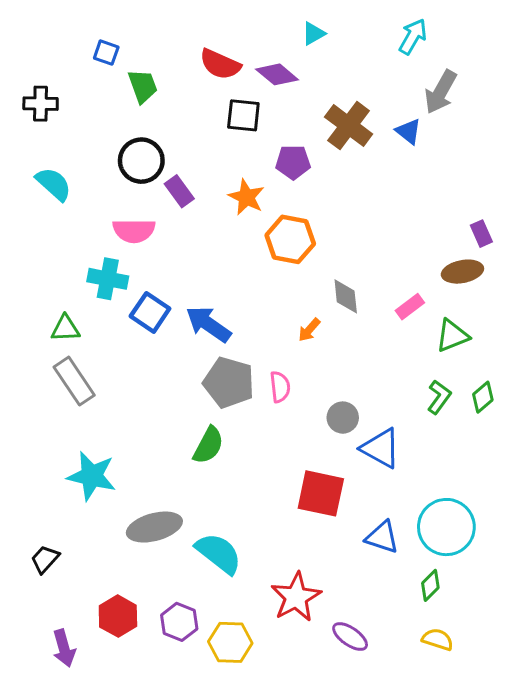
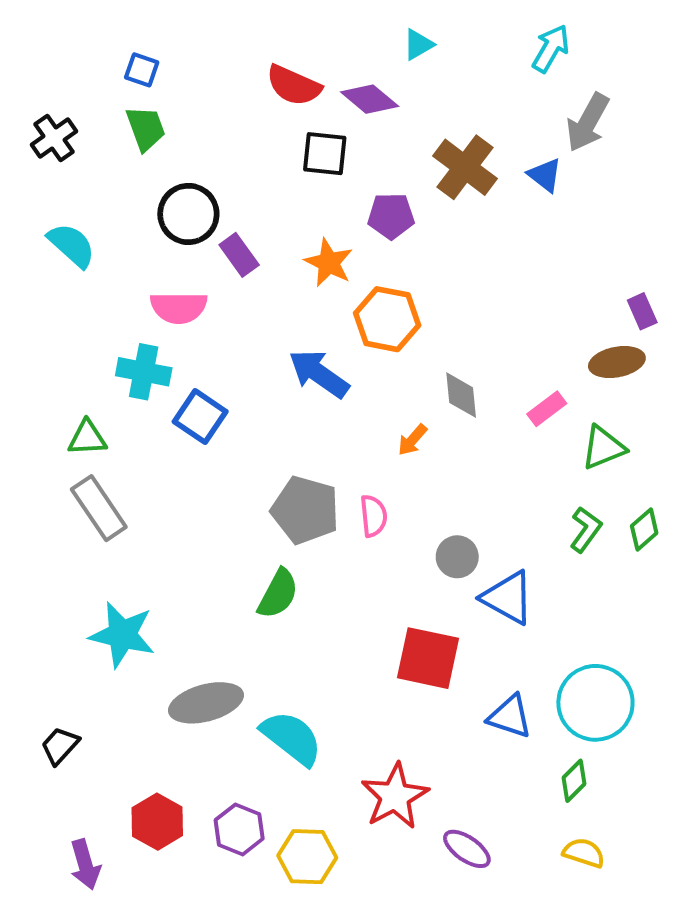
green trapezoid: (143, 86) -> (146, 128), moved
black cross: (41, 104) -> (54, 138), turned -36
blue arrow: (208, 324) -> (319, 374), moved

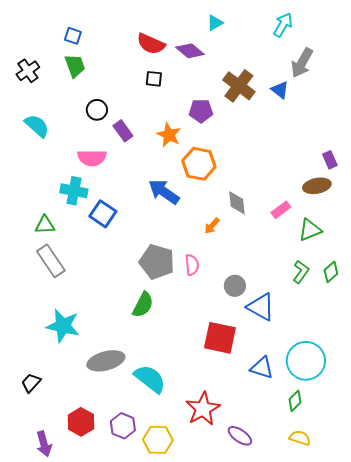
black square: (325, 154) -> (154, 79), moved, size x0.7
black circle: (188, 214) -> (97, 110), size x0.7

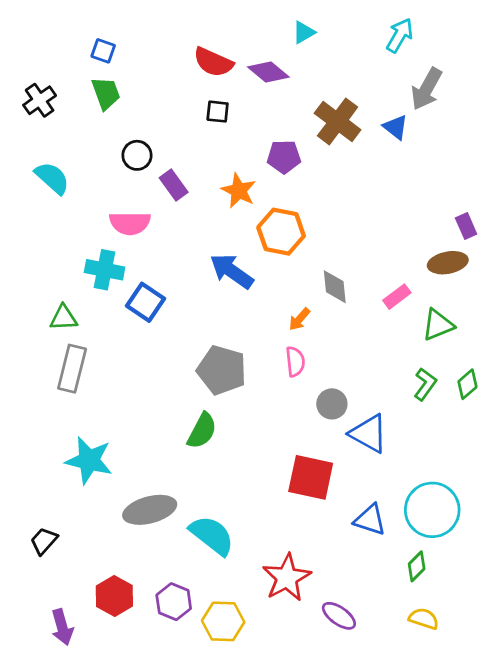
gray rectangle: (51, 261) -> (72, 369), turned 48
pink semicircle: (192, 265) -> (295, 362), moved

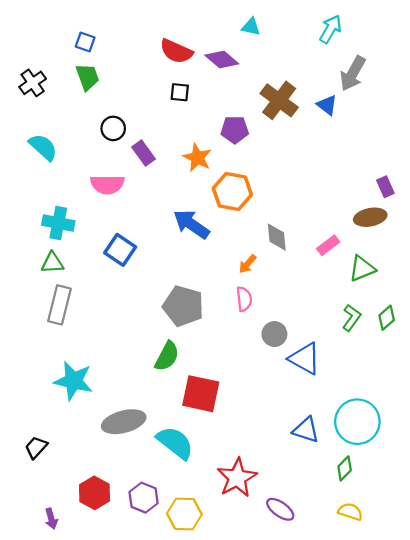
cyan triangle: (304, 32) -> (251, 27), turned 42
cyan cross: (105, 270) -> (58, 223), moved
red square: (311, 477) -> (201, 394), moved
purple arrow: (62, 627) -> (51, 519), size x0.7

